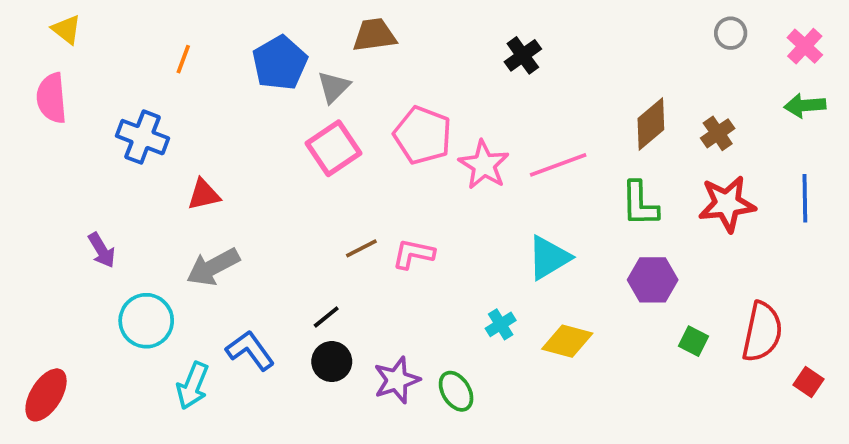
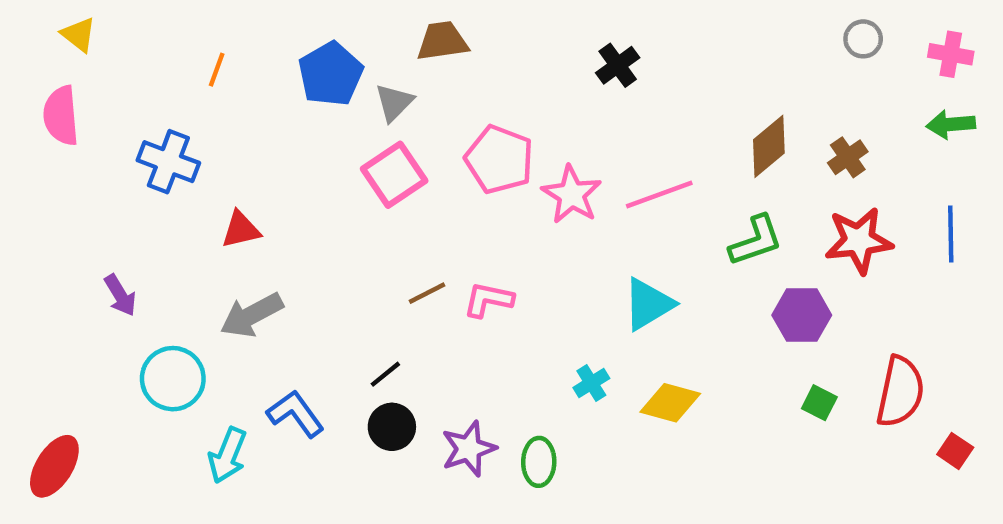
pink cross: (805, 46) -> (951, 54), turned -33
green L-shape: (640, 204) -> (756, 241), turned -108
purple hexagon: (653, 280) -> (802, 315), moved
green ellipse: (456, 391) -> (539, 462), turned 33

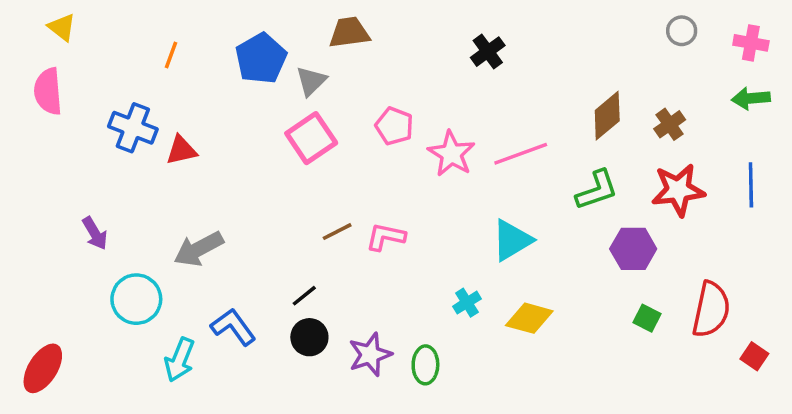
pink pentagon: (499, 159) -> (394, 126), size x0.7
red triangle: (241, 230) -> (181, 150), moved

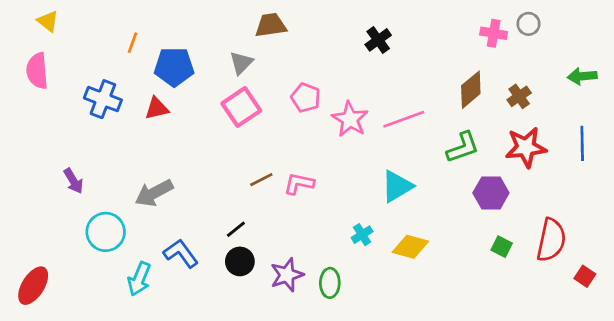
pink cross: (751, 43) -> (494, 33), moved
blue pentagon: (261, 58) -> (174, 67), moved, turned 30
red triangle: (181, 150) -> (157, 108), moved

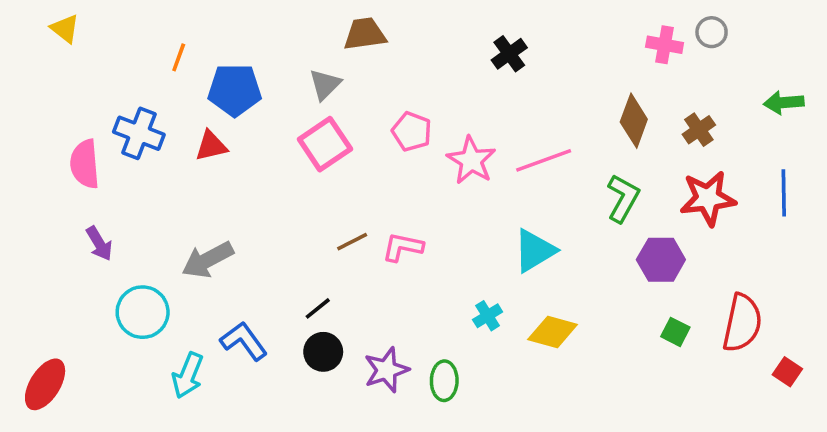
pink semicircle: (37, 71) -> (85, 164), moved
brown diamond: (471, 90) -> (634, 121), turned -30
green L-shape: (463, 147) -> (623, 198), turned -42

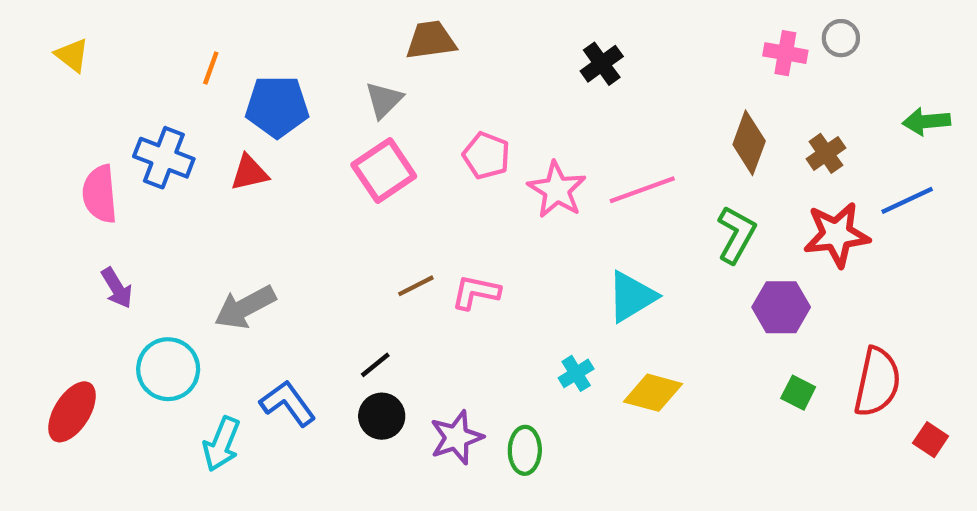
yellow triangle: (65, 29) -> (72, 55), moved
blue line: (784, 193) -> (907, 200), moved, turned 66
red ellipse: (45, 384) -> (72, 412), moved

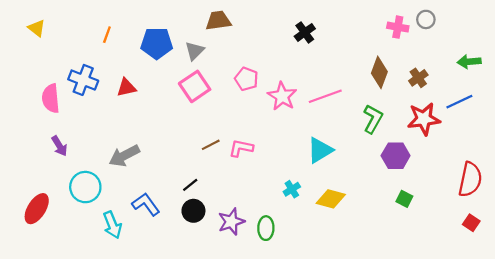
blue pentagon: (277, 106) -> (157, 43), moved
red semicircle: (877, 382) -> (470, 179), moved
cyan arrow: (222, 444) -> (112, 225), turned -44

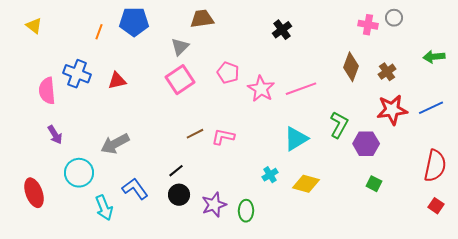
blue pentagon: (157, 43) -> (134, 22), moved
blue line: (459, 102) -> (431, 108), moved
green L-shape: (373, 119) -> (339, 125), moved
red ellipse: (37, 209) -> (34, 193), turned -52

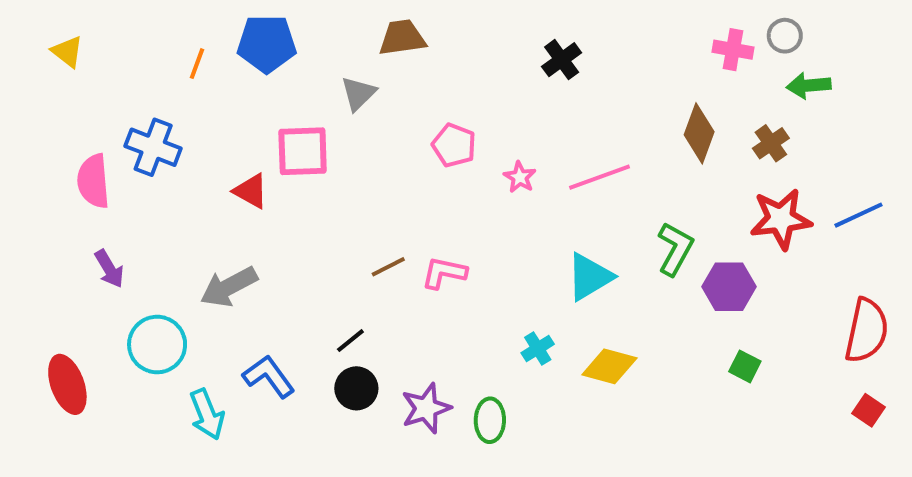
green arrow: (434, 57) -> (809, 85), moved
pink square: (180, 80) -> (303, 151), moved, turned 32
red triangle: (117, 81) -> (251, 191), moved, turned 42
pink star: (261, 89) -> (520, 177), size x0.6

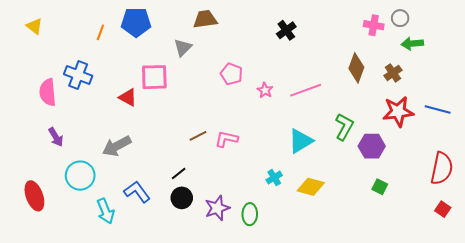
blue line: (859, 215) -> (438, 110), turned 40

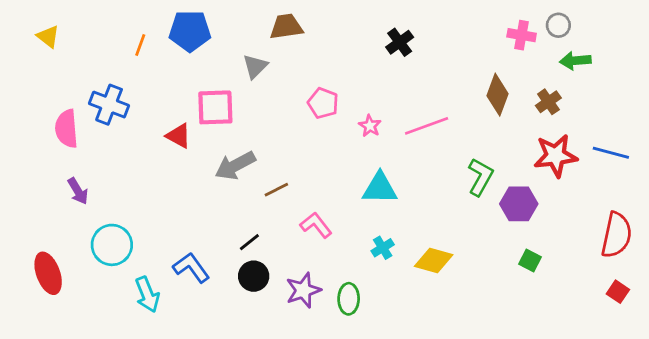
pink L-shape: (226, 139) -> (316, 225), moved, turned 40
cyan triangle: (301, 141) -> (380, 188), moved, turned 32
gray arrow: (117, 146) -> (235, 166), moved

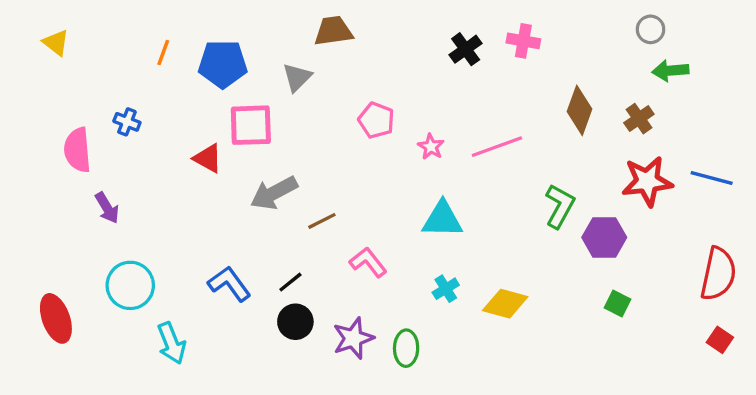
blue pentagon: (190, 31) -> (223, 64), moved
pink cross: (522, 35) -> (523, 41), moved
blue cross: (109, 105) -> (127, 122), size x0.6
purple arrow: (78, 191) -> (107, 208), moved
blue L-shape: (191, 268) -> (229, 284), moved

